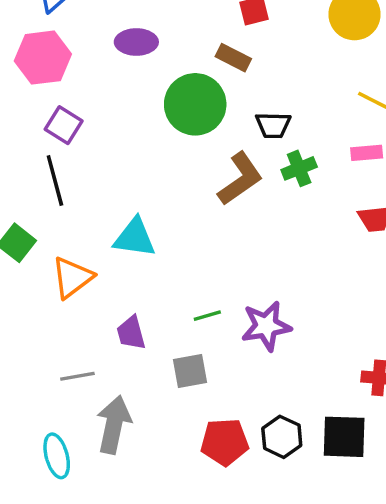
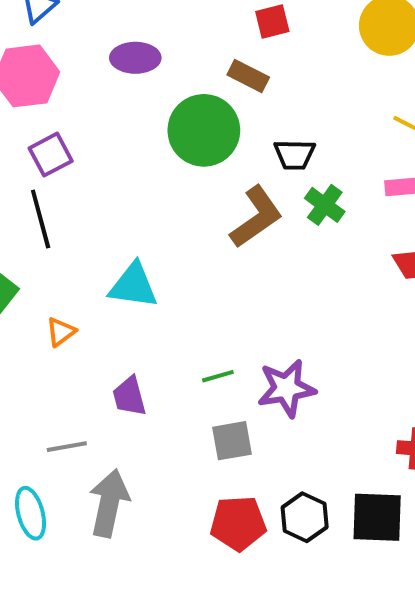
purple square: (64, 125) -> (51, 155), turned 30
green cross: (299, 168) -> (325, 205), turned -32
orange triangle: (72, 278) -> (61, 332), size x0.6
gray square: (190, 371) -> (232, 441), moved
cyan ellipse: (57, 456) -> (31, 513), moved

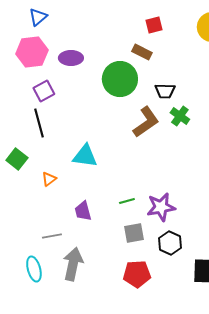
purple ellipse: (135, 58) -> (71, 58), moved
black hexagon: (305, 517) -> (170, 243), moved

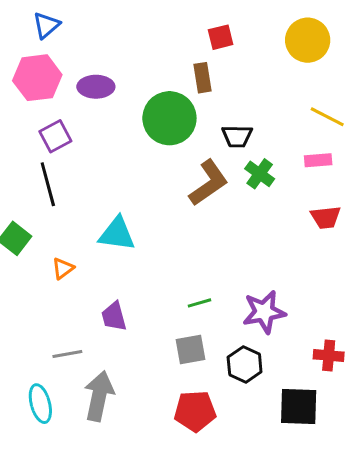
brown rectangle: (142, 52) -> (203, 78), turned 54
green line: (127, 201) -> (200, 303), moved
purple star: (161, 207) -> (264, 312), moved

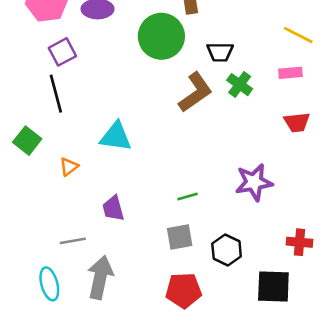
purple star: (264, 312) -> (254, 182), moved

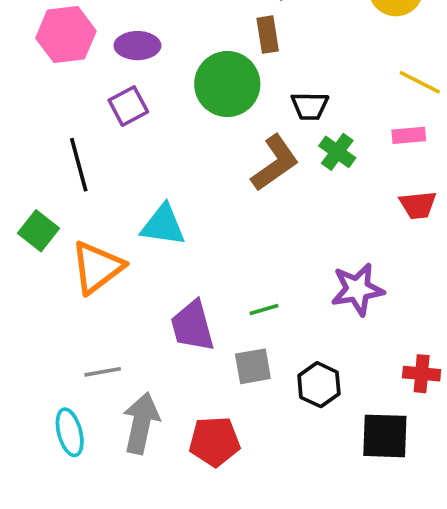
purple square: (62, 52) -> (128, 106), moved
orange triangle: (69, 167) -> (97, 267), size x2.0
purple trapezoid: (113, 208) -> (192, 326), moved, size x1.4
red pentagon: (184, 290) -> (214, 441), moved

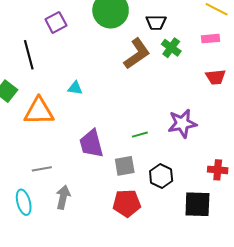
cyan triangle: (163, 225) -> (75, 88), size x0.6
orange triangle: (97, 267) -> (39, 111), turned 36
green line: (264, 310) -> (140, 135), moved
gray arrow: (141, 423) -> (63, 197), size x0.7
red pentagon: (214, 441) -> (127, 203), moved

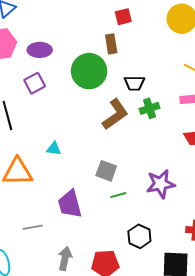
green cross: (171, 48) -> (150, 108), turned 36
gray square: (125, 166) -> (106, 171), moved, turned 30
gray line: (42, 169) -> (33, 227), moved
gray arrow: (63, 197) -> (65, 258), moved

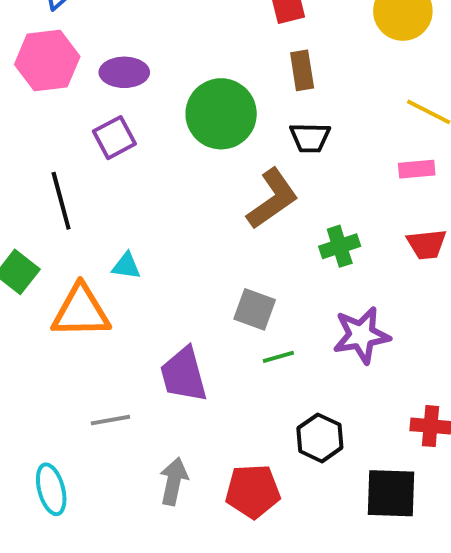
brown rectangle: (111, 44) -> (302, 70), moved
green cross: (150, 108) -> (340, 246), moved
cyan triangle: (54, 149) -> (126, 266), moved

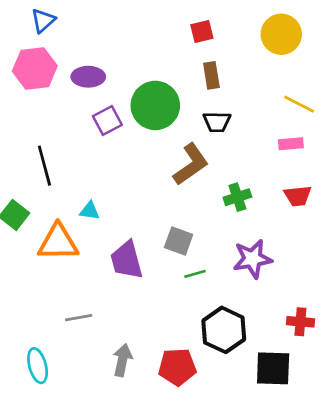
purple square: (114, 138) -> (107, 121), moved
purple trapezoid: (184, 375) -> (127, 260), moved
black hexagon: (320, 438) -> (224, 330), size x1.4

